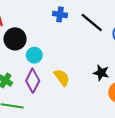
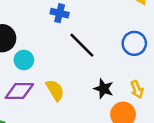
black line: (92, 22) -> (82, 45), moved
purple diamond: (33, 81) -> (19, 91), turned 60

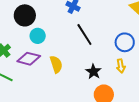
yellow arrow: (137, 89) -> (121, 66), moved

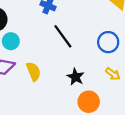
yellow arrow: (121, 66) -> (113, 74), moved, turned -40

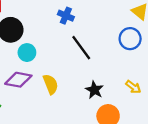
blue circle: (108, 42) -> (130, 39), moved

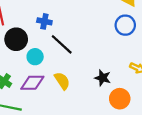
blue cross: (66, 16) -> (44, 21), moved
black line: (81, 48) -> (62, 44), moved

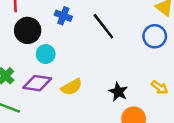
black line: (62, 44) -> (103, 26), moved
yellow semicircle: (62, 81) -> (72, 87), turned 84

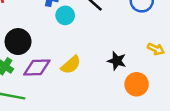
black circle: (28, 30) -> (18, 42), moved
cyan circle: (46, 54) -> (65, 15), moved

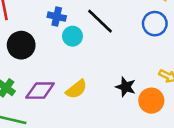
black circle: (18, 42) -> (21, 45), moved
orange circle: (137, 84) -> (151, 101), moved

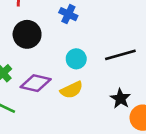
black line: (100, 21) -> (120, 55), moved, turned -72
cyan circle: (72, 36) -> (76, 59), moved

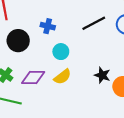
blue cross: (68, 14) -> (48, 26), moved
black line: (120, 55) -> (94, 23), moved

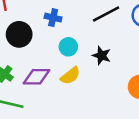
black star: (102, 75) -> (102, 55), moved

